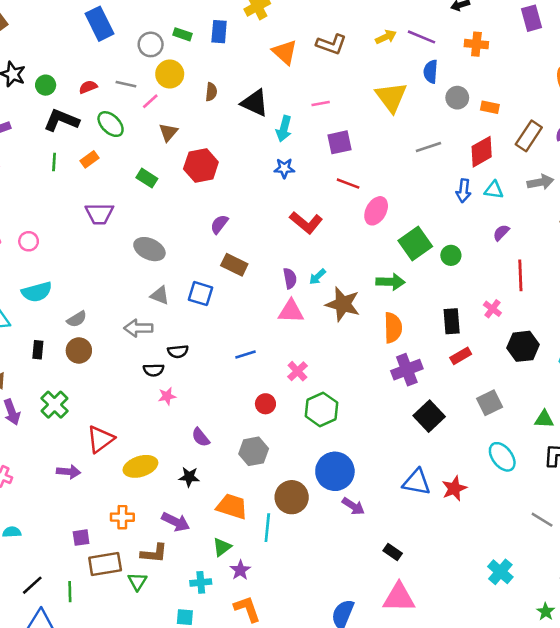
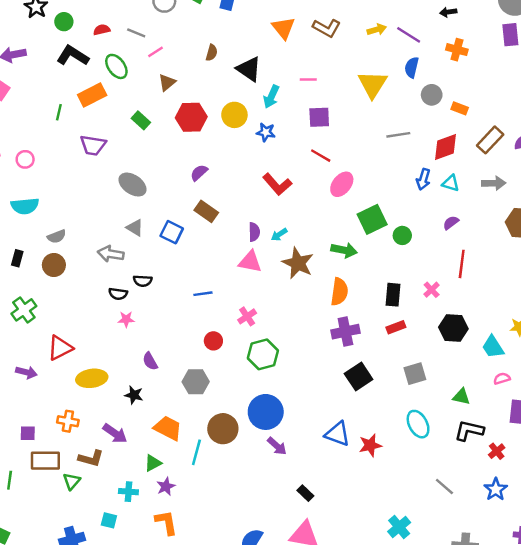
yellow circle: (170, 74) -> (234, 115), moved
orange rectangle: (89, 159) -> (92, 95), size x1.6
green line: (54, 162) -> (59, 112), moved

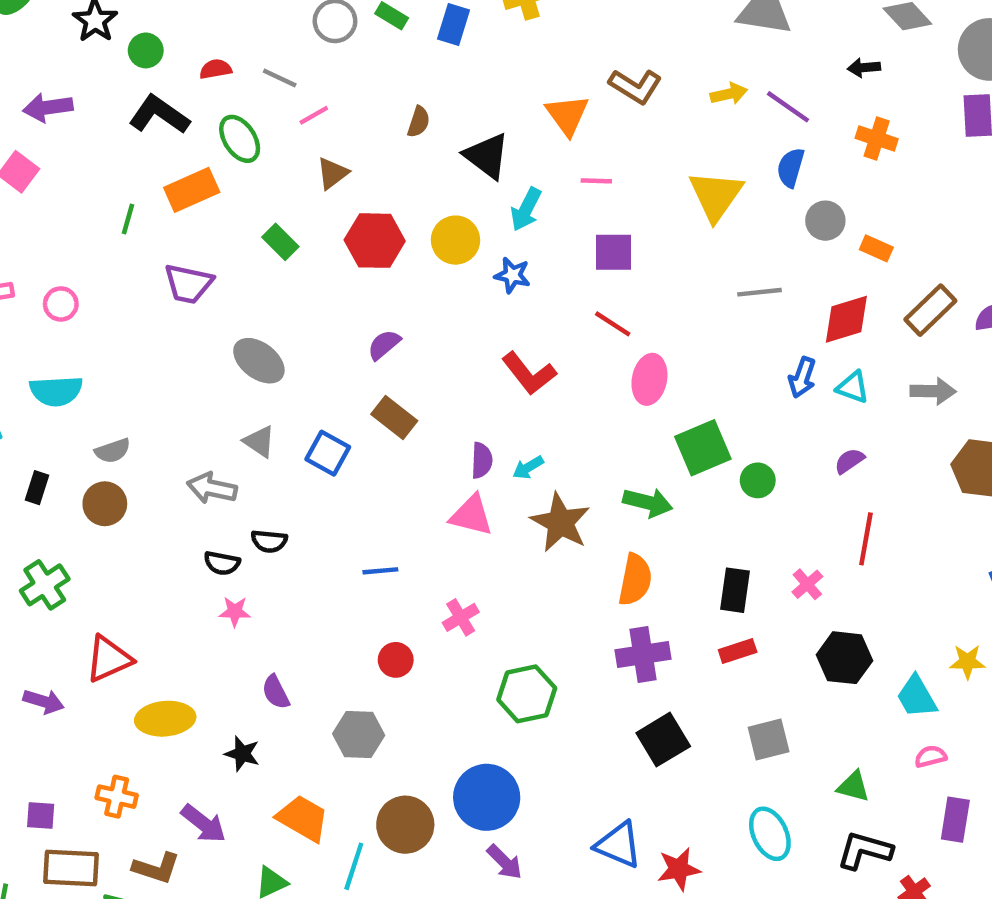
orange triangle: (284, 28) -> (567, 115), moved
pink ellipse: (342, 184) -> (649, 379), turned -30
green hexagon: (263, 354) -> (527, 694), moved

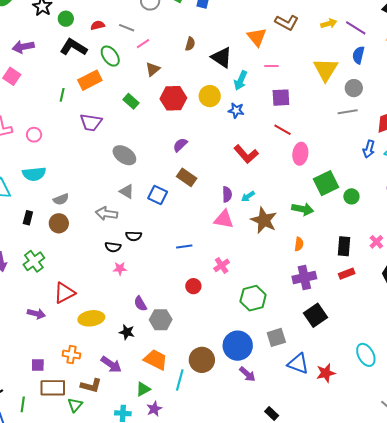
gray circle: (825, 221) -> (354, 88), moved
orange semicircle: (635, 580) -> (299, 244), size x0.6
gray hexagon: (359, 735) -> (161, 320), moved
gray square: (769, 739) -> (276, 337), moved

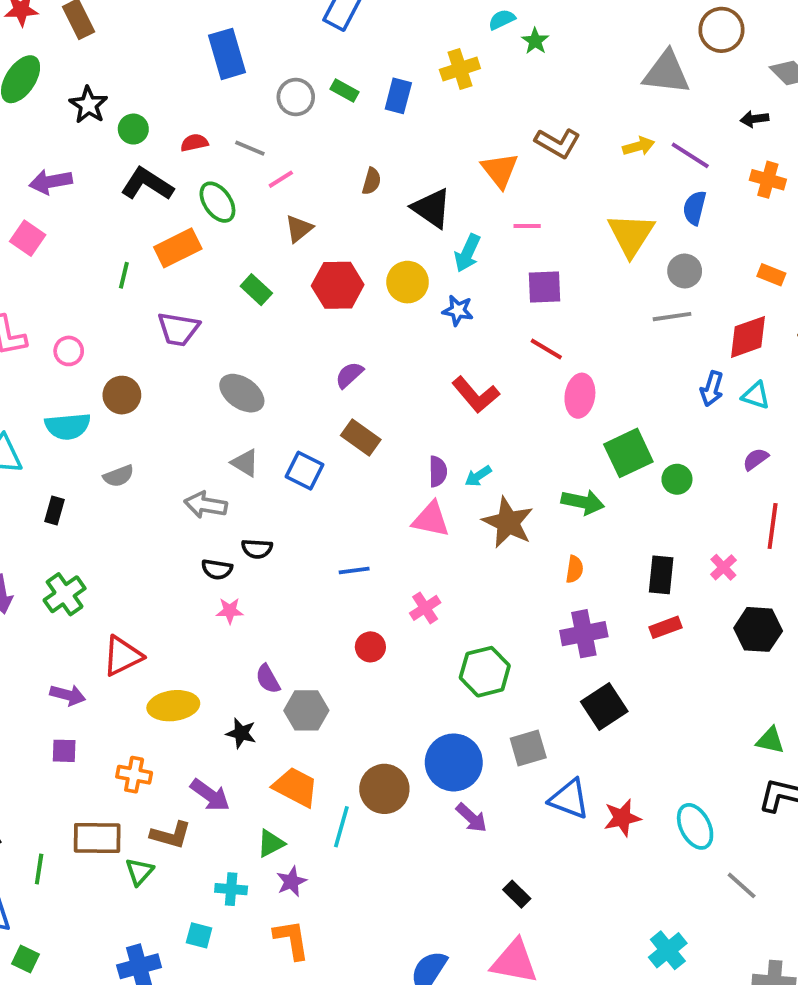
brown circle: (59, 223) -> (122, 395), moved
cyan ellipse: (366, 355) -> (695, 826), moved
purple square: (38, 365) -> (64, 751), moved

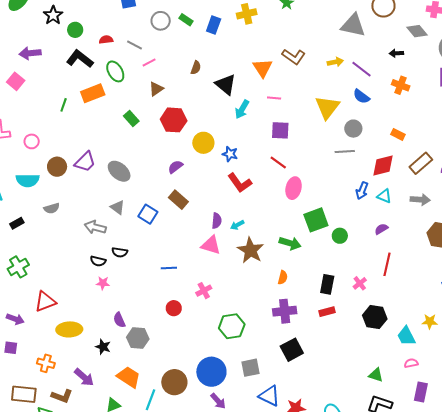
blue semicircle: (695, 208) -> (361, 96), turned -72
yellow circle: (408, 282) -> (203, 143), moved
blue star: (458, 310) -> (230, 154), moved
purple trapezoid: (178, 329) -> (85, 162), moved, turned -60
black rectangle: (55, 511) -> (17, 223), turned 40

